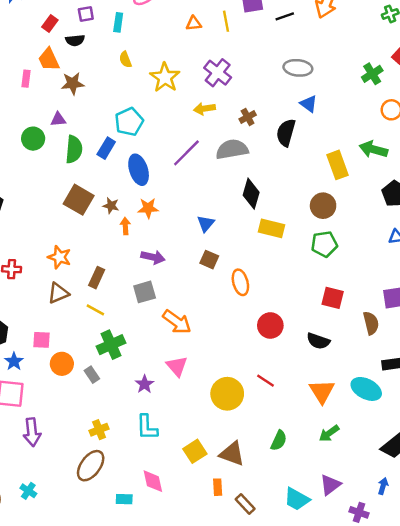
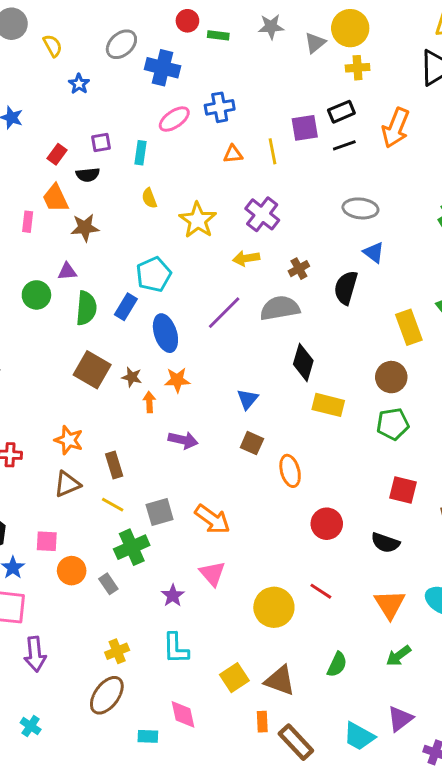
brown rectangle: (97, 278) -> (114, 465), turned -42
gray square: (145, 292) -> (160, 512), moved
brown rectangle: (245, 504) -> (296, 742), size x1.4

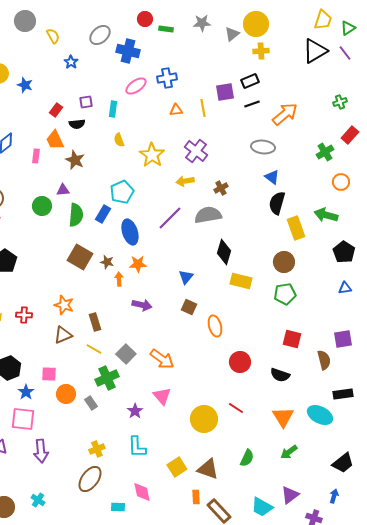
orange arrow: (396, 128) -> (285, 114), moved, turned -152
brown star: (85, 228) -> (75, 160), turned 30
black semicircle: (346, 288) -> (277, 203), moved
gray square: (160, 512) -> (126, 354), turned -30

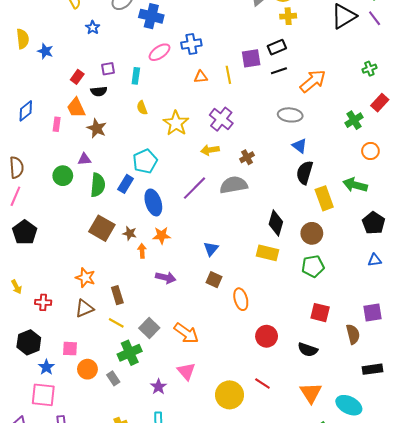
black diamond: (224, 252) -> (276, 223), moved
red cross: (24, 315) -> (43, 302), moved
cyan ellipse: (320, 415) -> (349, 405), moved

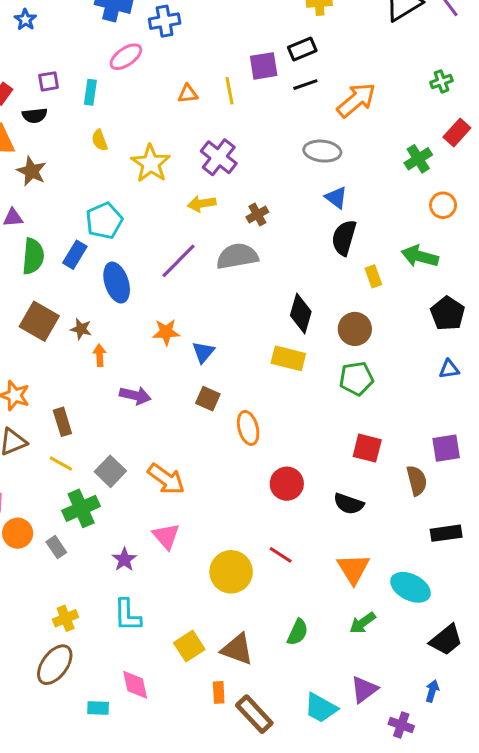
blue cross: (191, 44) -> (165, 21), moved
yellow rectangle: (324, 198) -> (373, 276), size x0.6
orange star: (162, 235) -> (166, 332), moved

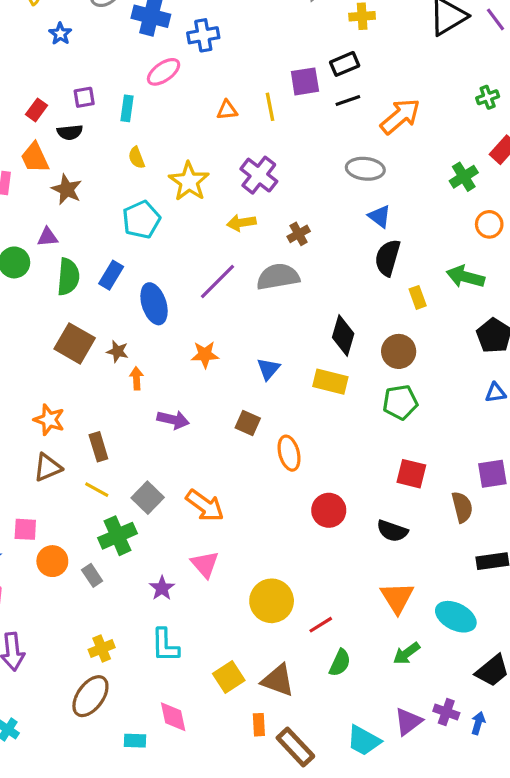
cyan pentagon: (104, 221) -> (141, 220), moved
blue triangle: (203, 352) -> (268, 369), moved
red line: (281, 555) -> (321, 625), moved, turned -65
purple cross: (401, 725) -> (446, 712), moved

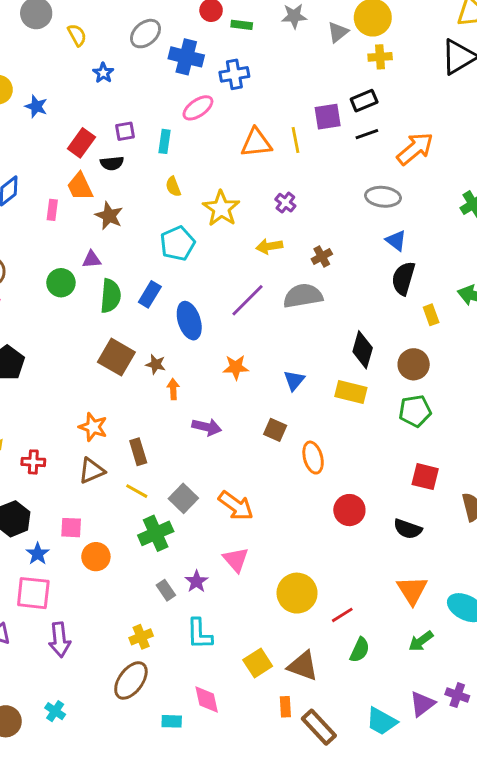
red rectangle: (36, 110) -> (81, 143), size x1.4
orange triangle: (227, 110) -> (256, 143), size x1.6
purple cross: (259, 175) -> (285, 203), size x0.6
gray rectangle: (92, 575) -> (166, 590), moved

